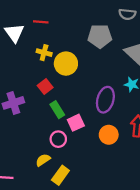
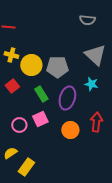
gray pentagon: (100, 36) -> (57, 67), moved
green rectangle: (57, 110) -> (41, 94), moved
pink circle: (58, 139) -> (19, 125), moved

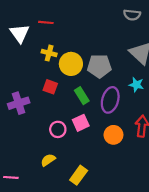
red square: (12, 86) -> (50, 87), turned -32
yellow rectangle: (26, 167) -> (79, 175), moved

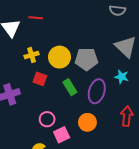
yellow cross: (49, 53) -> (32, 55), moved, turned -32
pink square: (81, 123) -> (62, 135), moved
orange circle: (113, 135) -> (87, 122), moved

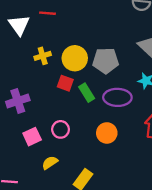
red square: (40, 79) -> (65, 83), moved
purple ellipse: (97, 91) -> (117, 97), turned 75
pink square: (62, 135) -> (32, 137), moved

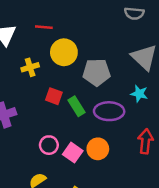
red line: (47, 13) -> (44, 27), moved
yellow circle: (75, 58) -> (64, 52), moved
pink square: (32, 137) -> (73, 153), moved, turned -30

